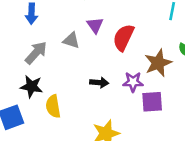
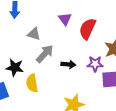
gray triangle: (71, 40) -> (34, 34), moved
gray arrow: (36, 53) -> (45, 54), moved

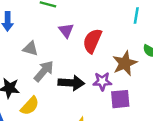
black arrow: (68, 64) -> (71, 83), size x1.5
yellow semicircle: (32, 83) -> (30, 106), turned -126

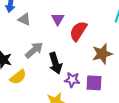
gray triangle: (30, 49) -> (24, 19), moved
purple star: (102, 81) -> (72, 80), moved
black arrow: (71, 83) -> (55, 63), turned 60

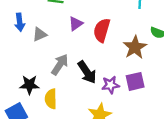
gray triangle: (24, 19) -> (40, 34), turned -32
purple triangle: (58, 19) -> (76, 24), turned 40
yellow semicircle: (18, 77) -> (51, 99), turned 144

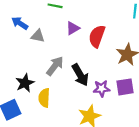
blue arrow: (20, 22) -> (20, 23), turned 126
gray triangle: (40, 34) -> (38, 36), turned 32
black star: (29, 85) -> (25, 83), turned -30

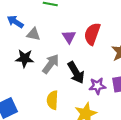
purple triangle: (73, 28) -> (69, 37), moved, turned -32
black star: (25, 83) -> (25, 58), moved, turned 30
yellow semicircle: (44, 98) -> (52, 100), moved

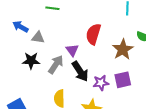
purple triangle: (69, 37) -> (72, 50), moved

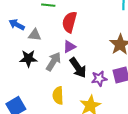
red semicircle: (93, 34) -> (69, 22), moved
purple triangle: (72, 50) -> (69, 47), turned 40

